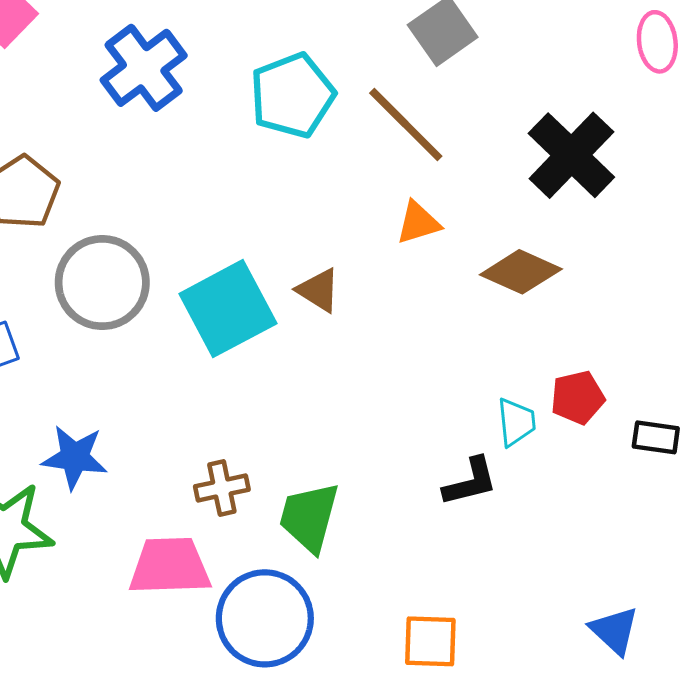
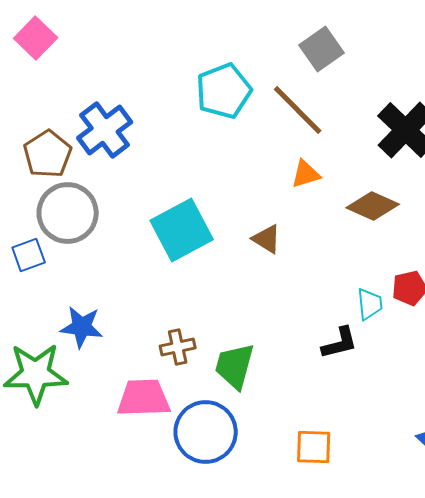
blue cross: (144, 68) -> (105, 130), moved
gray circle: (102, 283) -> (68, 213), moved
brown triangle: (318, 290) -> (267, 239), moved

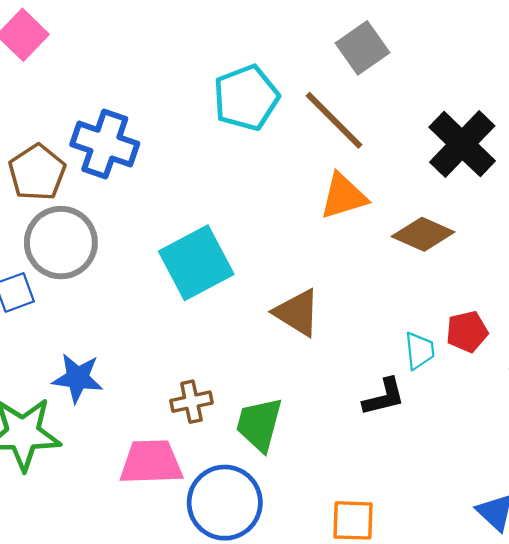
blue cross: (105, 130) -> (105, 144), turned -34
orange triangle: (306, 174) -> (343, 196), size x1.4
brown triangle: (267, 239) -> (297, 313), moved, size x1.4

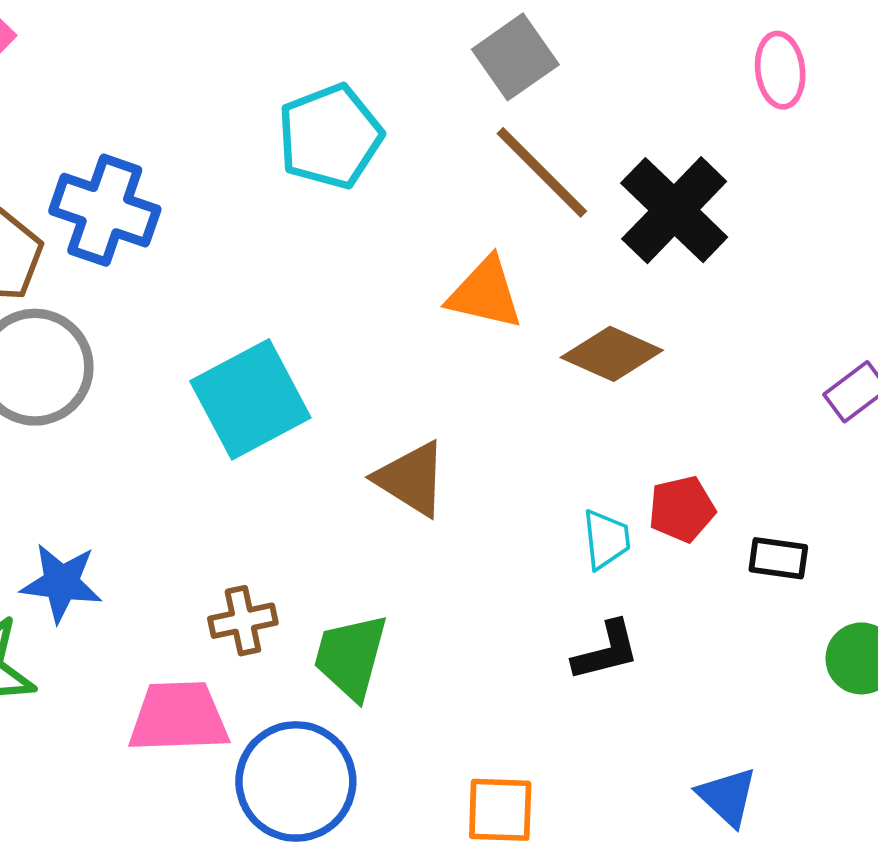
brown line: (334, 120) -> (542, 172), moved
orange triangle: (343, 196) -> (485, 293), turned 30
black L-shape: (384, 397) -> (606, 651), moved

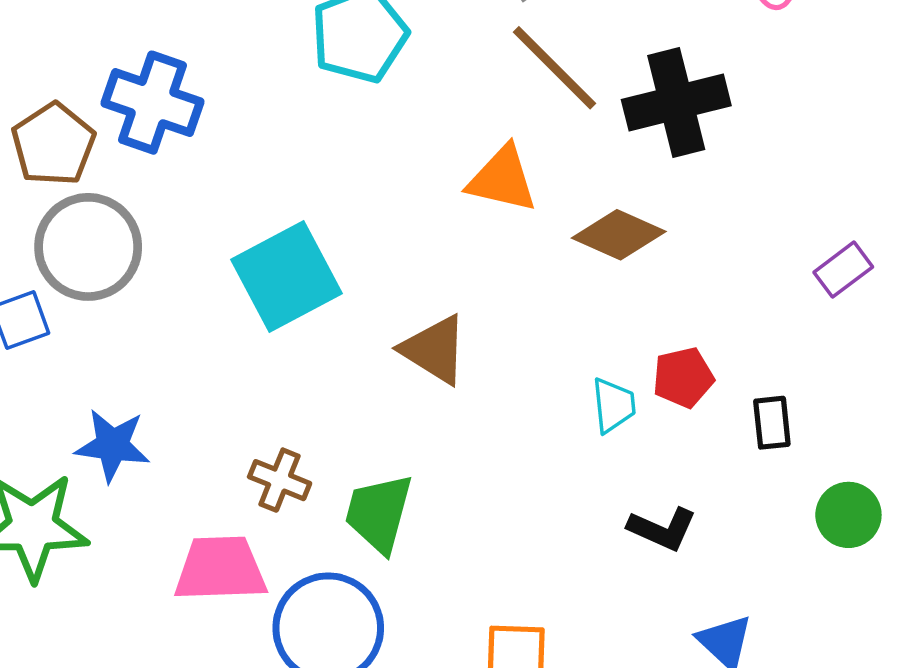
black cross: (674, 210) -> (676, 103), turned 32
black rectangle: (778, 558) -> (772, 423), turned 76
brown cross: (243, 621) -> (280, 480), turned 34
black L-shape: (606, 651) -> (662, 529), moved, turned 38

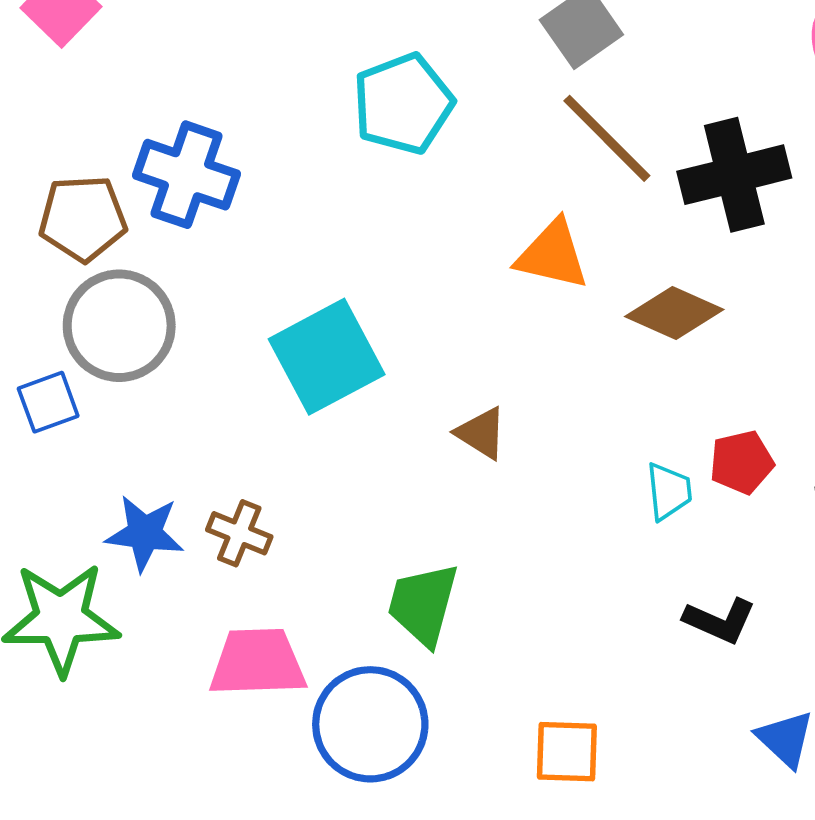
brown pentagon: (53, 144) -> (83, 218), turned 30
brown triangle: (434, 350) -> (481, 433), size x0.7
brown cross: (280, 480) -> (239, 533), moved

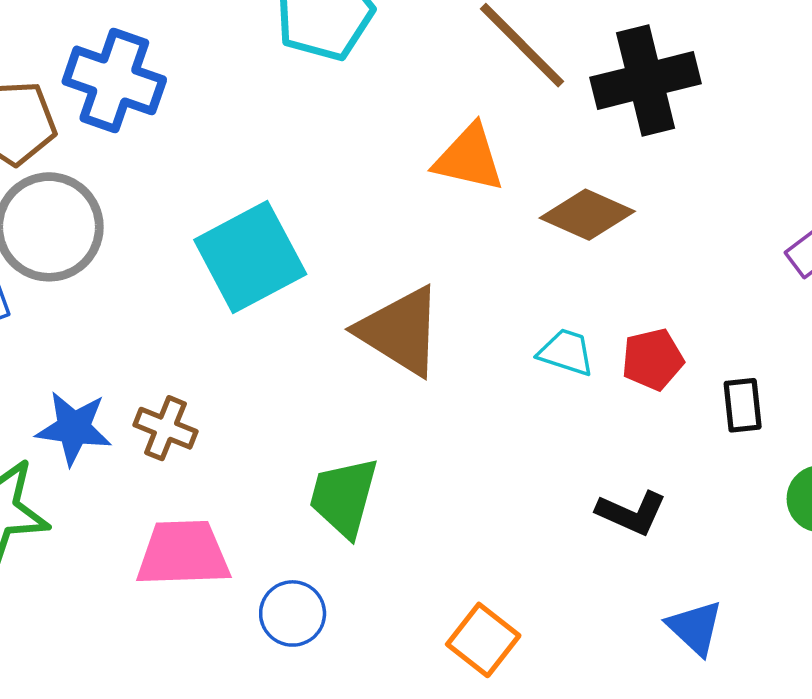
brown triangle: (481, 433) -> (400, 331), size x1.8
cyan trapezoid: (669, 491) -> (566, 352), moved, turned -66
blue circle: (370, 724) -> (293, 613), size x0.6
orange square: (567, 752) -> (483, 640), turned 36

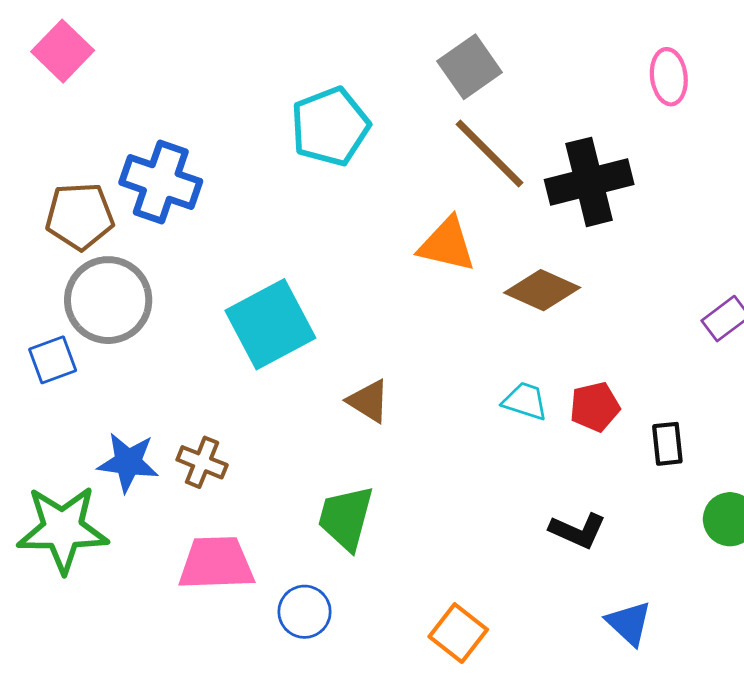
brown triangle: (400, 331) -> (369, 401), moved, size x0.6

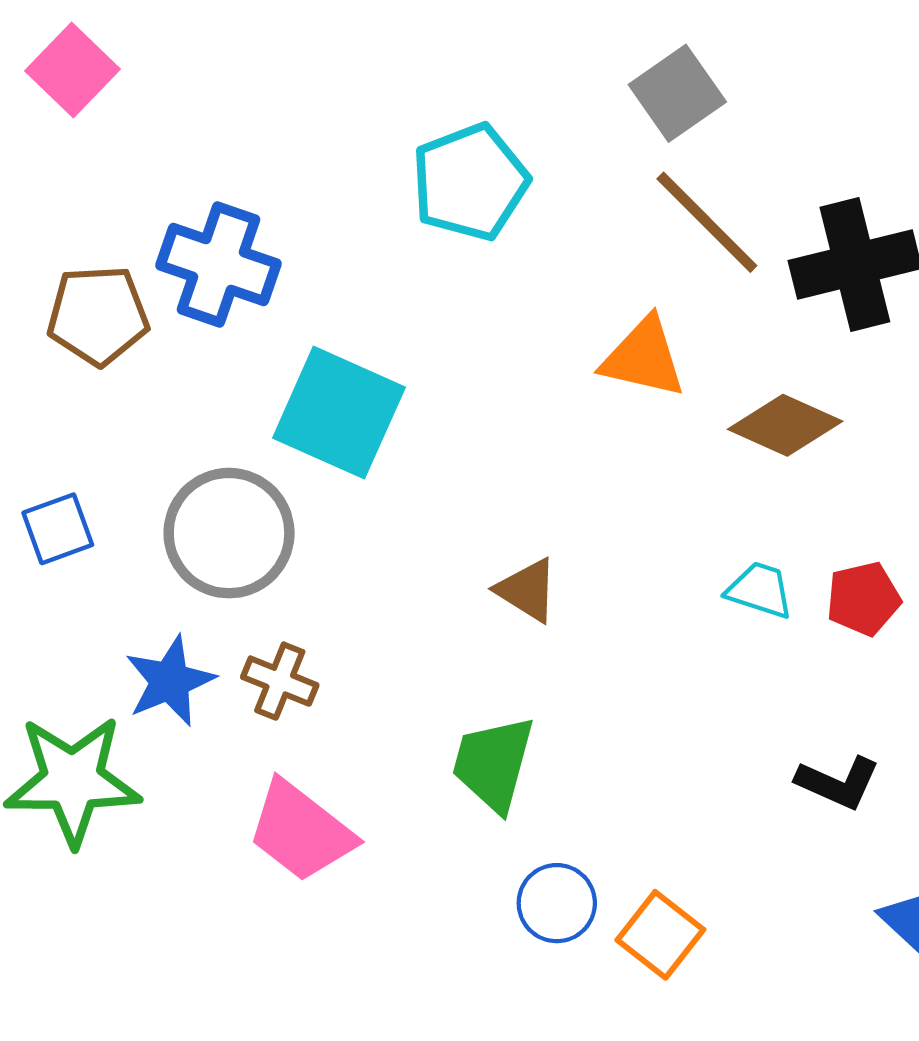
gray circle: (108, 300) -> (229, 533), moved
cyan square: (270, 324) -> (339, 413), moved, turned -38
blue star: (128, 462) -> (170, 681), turned -30
pink trapezoid: (216, 563) -> (301, 831), turned -140
blue circle: (305, 612) -> (557, 903), moved

